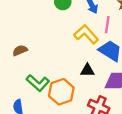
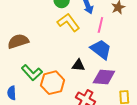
yellow L-shape: (86, 34) -> (68, 22), moved
brown semicircle: (20, 50) -> (18, 41), size x1.5

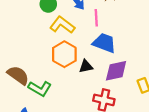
brown semicircle: (18, 41) -> (18, 75), moved, turned 70
orange hexagon: (53, 83) -> (64, 54), moved

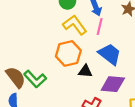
pink line: (96, 18) -> (100, 26), moved
brown semicircle: (18, 75) -> (16, 77), moved

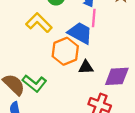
yellow L-shape: (75, 25) -> (39, 23), moved
blue trapezoid: (110, 54) -> (80, 33), moved

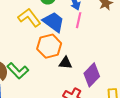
blue trapezoid: (80, 33) -> (54, 22), moved
purple diamond: (117, 76) -> (92, 75), turned -50

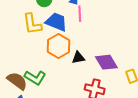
yellow L-shape: (29, 18) -> (32, 24), turned -135
purple diamond: (92, 75) -> (106, 62), turned -60

